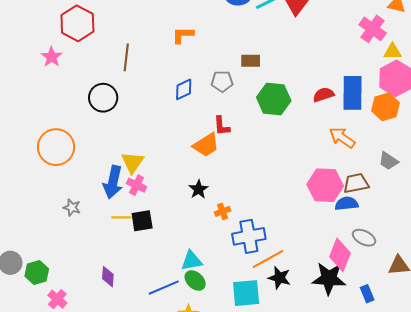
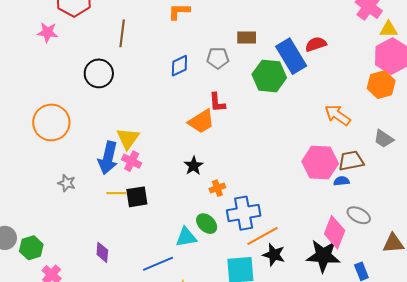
pink star: (52, 57) -> (47, 32), turned -30
blue rectangle: (353, 93) -> (291, 56), moved, turned -32
red semicircle: (324, 95) -> (316, 44), moved
blue semicircle: (347, 204) -> (341, 181), size x0.7
green ellipse: (195, 280) -> (207, 224), moved

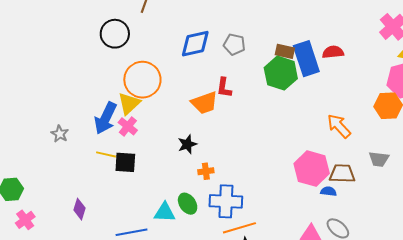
brown rectangle: (247, 37) -> (285, 51), moved
blue diamond: (179, 66) -> (195, 44), size x1.4
orange circle: (51, 122) -> (142, 80), moved
gray trapezoid: (384, 139) -> (379, 159), turned -40

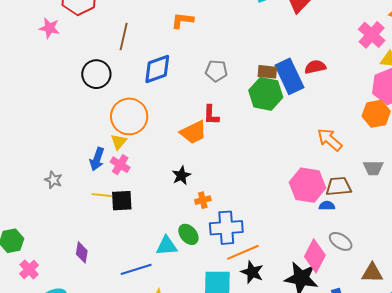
blue diamond: (195, 44) -> (157, 69), moved
yellow triangle: (129, 103) -> (119, 142), size x0.7
blue arrow: (106, 118) -> (97, 159), size x0.7

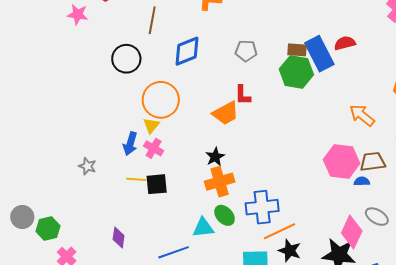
orange cross: (203, 200) -> (220, 182), moved, size x1.8

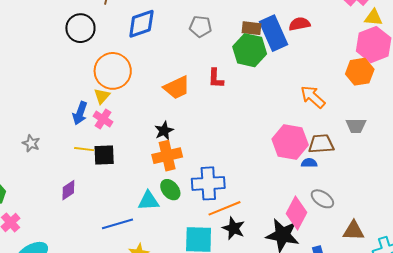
red L-shape: (243, 95) -> (216, 78), moved
gray star: (87, 166) -> (31, 143), moved
purple diamond: (119, 237) -> (68, 190), moved, turned 45

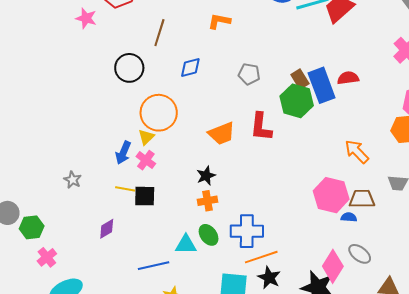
blue diamond: (141, 24) -> (190, 68), size x0.7
brown rectangle: (251, 28) -> (300, 79), turned 48
red L-shape: (216, 78) -> (261, 127), size x1.4
orange cross: (167, 156) -> (208, 201), size x0.7

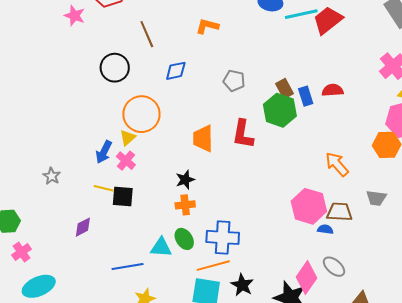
brown line: (159, 33) -> (147, 34), turned -44
blue rectangle: (322, 85) -> (306, 96), size x0.6
orange trapezoid: (222, 133) -> (203, 138), turned 108
orange line: (261, 257) -> (213, 266), moved

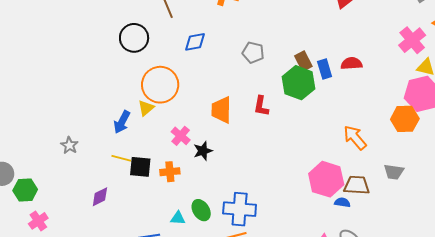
red L-shape: (243, 134) -> (261, 106), size x0.7
pink cross: (126, 161) -> (181, 136), moved
orange cross: (185, 205) -> (170, 172), moved
cyan triangle: (161, 247) -> (178, 218), size x0.7

